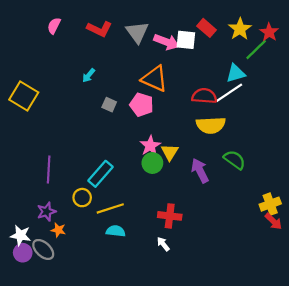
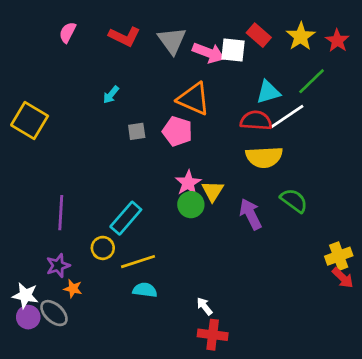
green line: (256, 50) -> (312, 81), moved
cyan triangle: (236, 73) -> (268, 92), moved
gray square: (109, 105) -> (137, 131), turned -32
red cross: (170, 216) -> (213, 335), moved

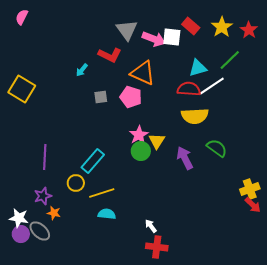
pink semicircle: (68, 32) -> (22, 17), moved
red L-shape: (124, 36) -> (110, 55), moved

